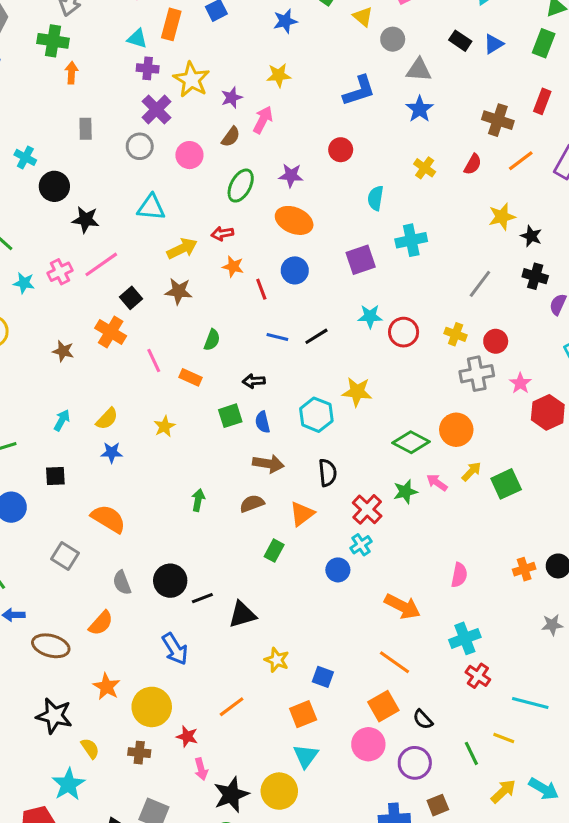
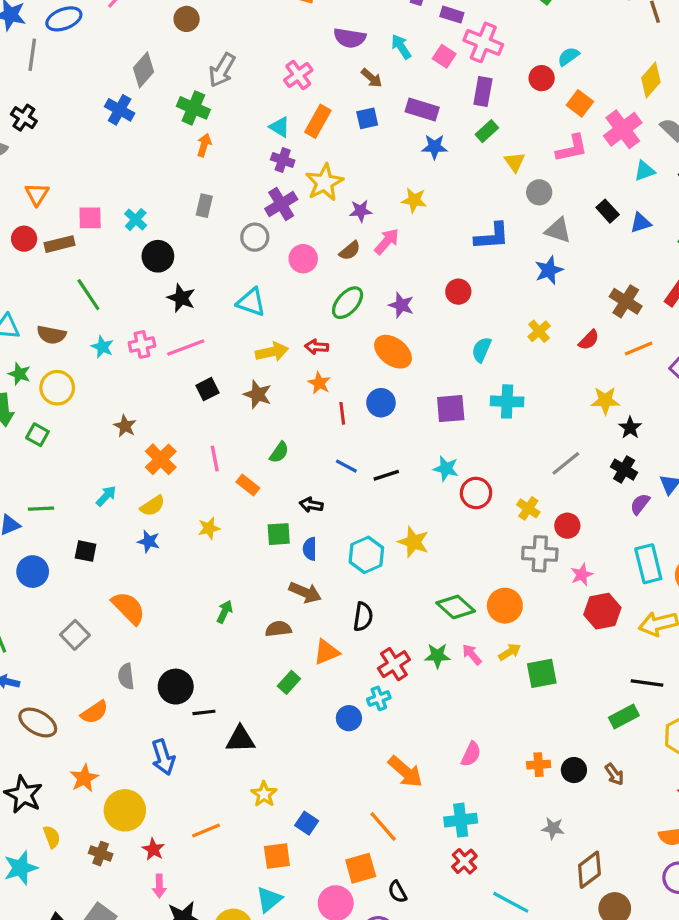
orange cross: (111, 332) -> (161, 459), moved

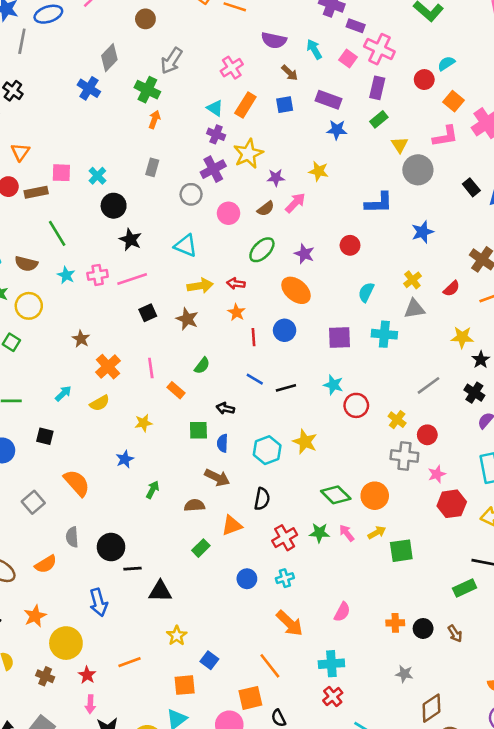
gray circle: (539, 192) -> (418, 170), size x1.5
gray triangle: (558, 230) -> (414, 309), moved, turned -30
blue star: (149, 541) -> (125, 459), moved, turned 30
cyan cross: (379, 698) -> (285, 578), moved

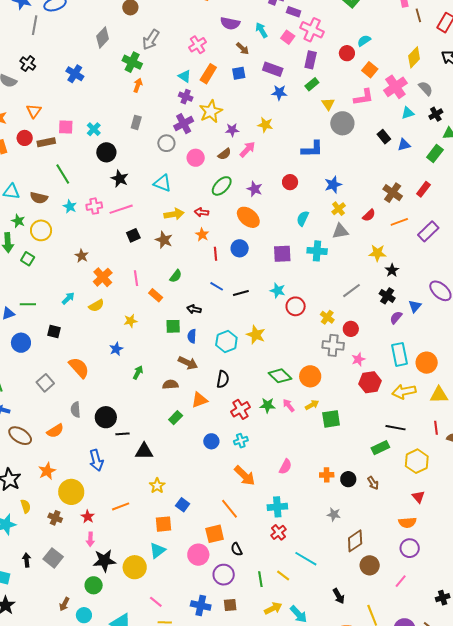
blue cross: (89, 88) -> (75, 74), moved
blue star: (423, 232) -> (333, 185), moved

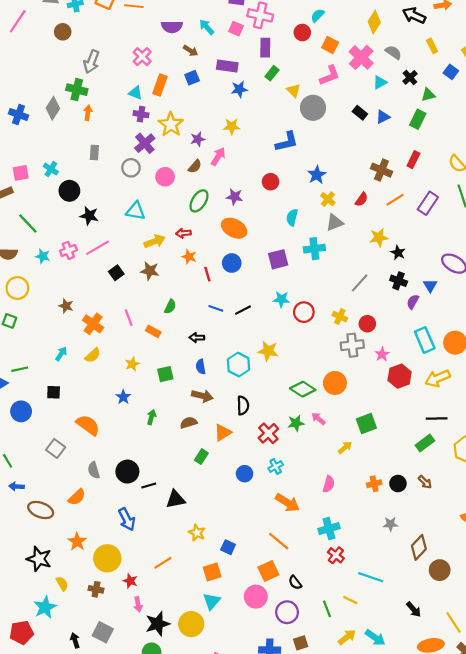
gray diamond: (103, 37) -> (53, 108), moved
green square: (173, 326) -> (165, 374), moved
yellow arrow: (312, 405) -> (345, 447), moved

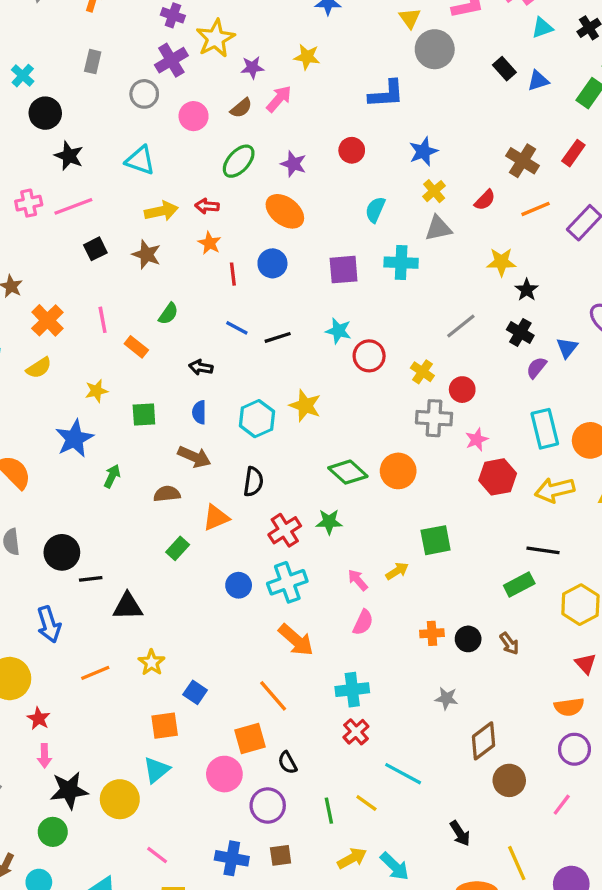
blue star: (123, 397) -> (74, 439), size x1.6
pink arrow: (318, 419) -> (358, 580), moved
cyan cross: (276, 467) -> (287, 582), size x1.6
orange line: (163, 563) -> (95, 673), moved

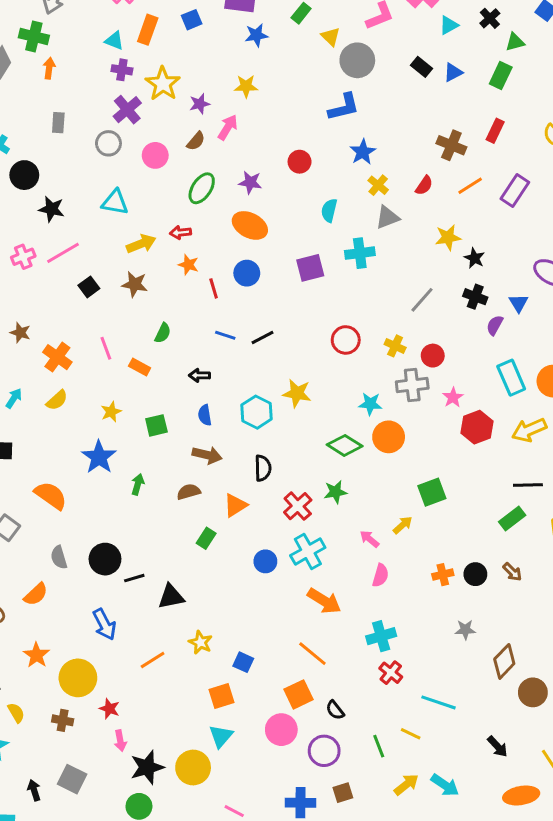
blue L-shape: (386, 94) -> (344, 107), moved
cyan star: (338, 331) -> (370, 404), moved

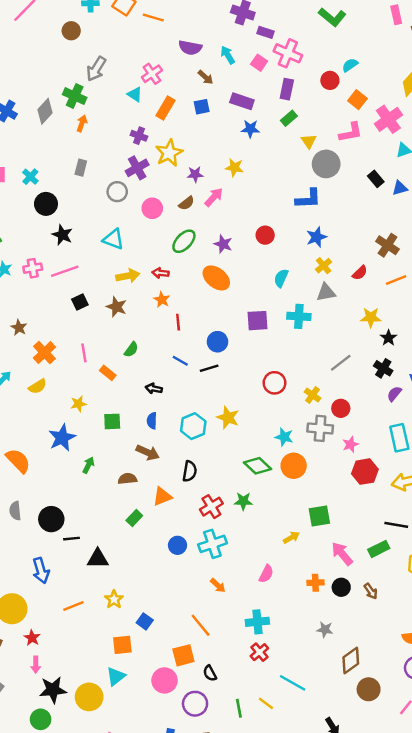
cyan triangle: (114, 41) -> (135, 94), moved
blue circle: (247, 273) -> (217, 342), moved
pink arrow: (369, 539) -> (342, 554), moved, size x1.5
orange arrow: (324, 601) -> (218, 585), size x0.6

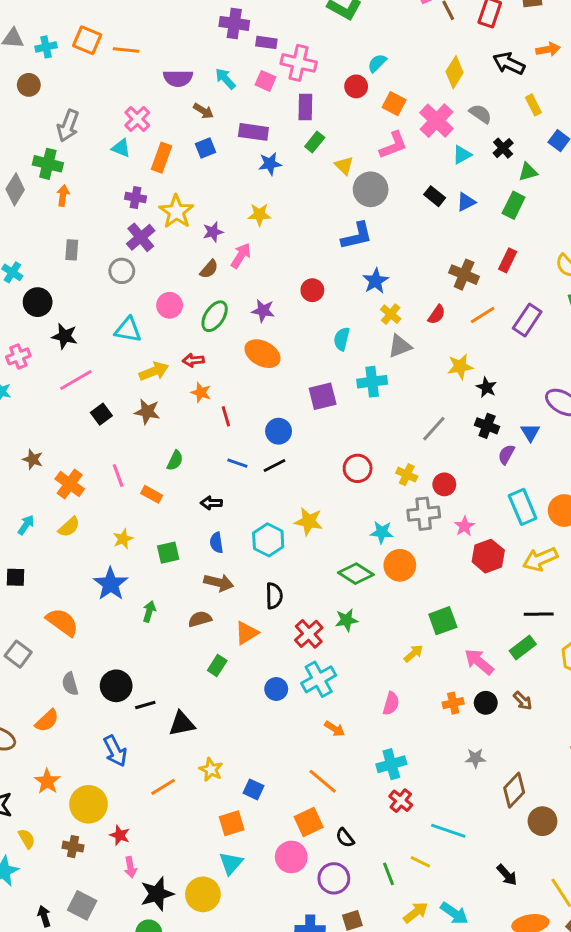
pink circle: (152, 208) -> (170, 305), moved
pink cross: (33, 268) -> (18, 356), moved

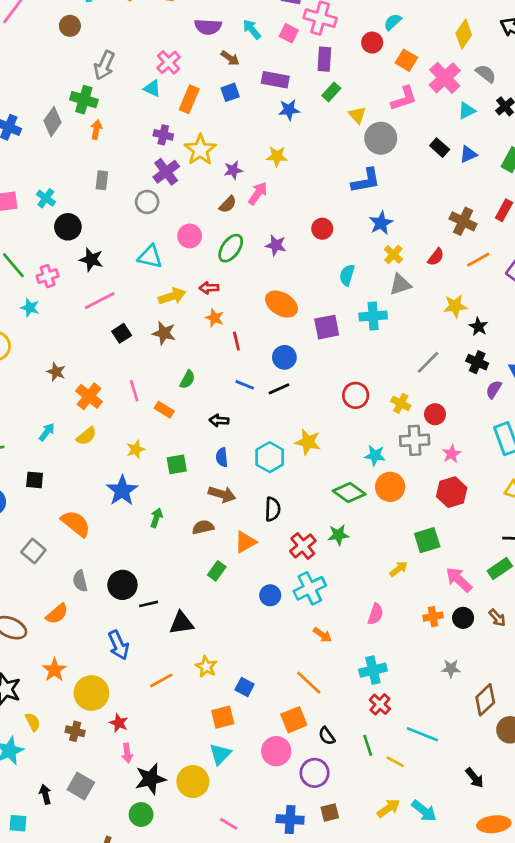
orange ellipse: (262, 354) -> (281, 304), moved
red hexagon: (488, 556) -> (452, 492), moved
green line: (388, 874) -> (368, 745), moved

